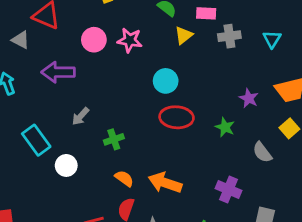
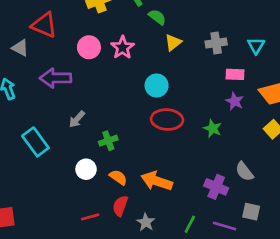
pink rectangle: (206, 13) -> (235, 74), moved
pink star: (130, 40) -> (123, 48), turned 30
gray semicircle: (262, 152) -> (244, 171), moved
white circle: (66, 165) -> (86, 169), moved

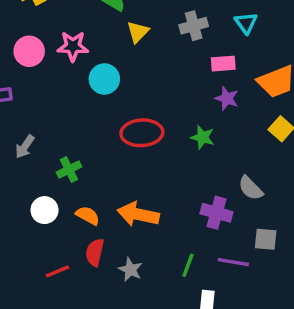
pink star: (123, 48) -> (73, 46), turned -30
cyan circle: (157, 86) -> (104, 79), moved

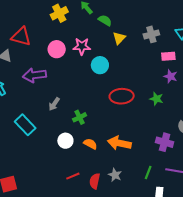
red semicircle: (95, 252) -> (95, 181), moved

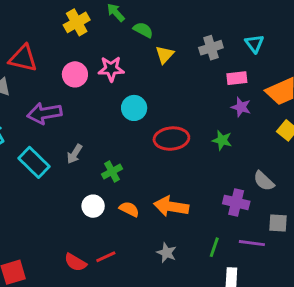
cyan circle: (100, 65) -> (134, 108), moved
cyan rectangle: (25, 125) -> (34, 162), moved
red semicircle: (95, 181) -> (75, 262), moved, turned -70

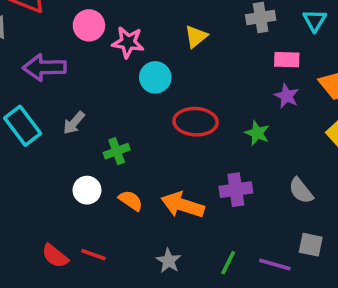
yellow triangle: (165, 55) -> (196, 37), moved
pink star: (111, 69) -> (128, 42), moved
purple cross: (236, 202) -> (236, 190), moved, turned -30
red line: (106, 257) -> (93, 255), turned 36

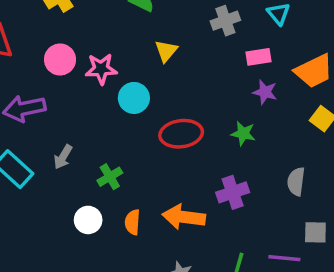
gray semicircle: (301, 191) -> (296, 182), turned 56
orange semicircle: (131, 201) -> (132, 222), turned -110

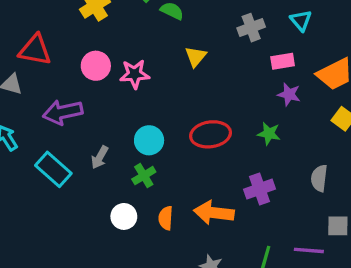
cyan circle: (134, 98) -> (149, 140), moved

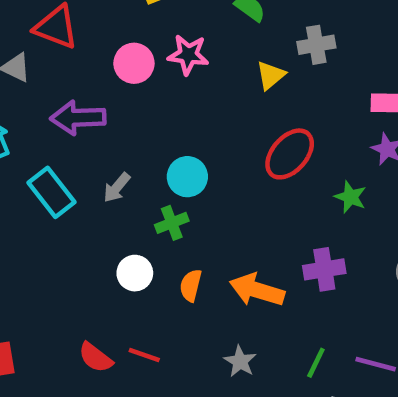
gray cross: (251, 28) -> (316, 45), moved
pink star: (135, 74) -> (188, 55), moved
red ellipse: (211, 134) -> (290, 154), moved, turned -51

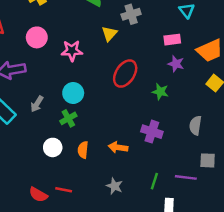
pink star: (188, 55) -> (72, 51), moved
purple cross: (324, 269) -> (152, 132), turned 35
orange arrow: (257, 290) -> (118, 147), size x0.7

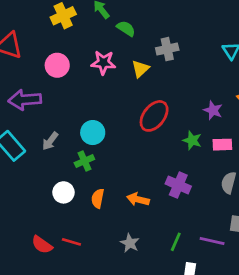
pink rectangle: (172, 40) -> (222, 145), moved
pink star: (72, 51) -> (103, 63), moved

